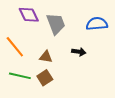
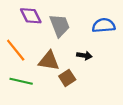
brown triangle: (46, 57) -> (49, 61), size x1.5
brown square: (45, 78) -> (67, 78), moved

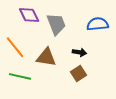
brown square: (67, 78) -> (78, 73), moved

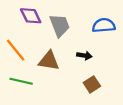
brown square: (78, 73) -> (92, 84), moved

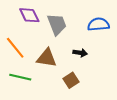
brown square: (92, 84) -> (71, 80), moved

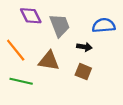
black arrow: (80, 53) -> (84, 47), moved
brown square: (71, 80) -> (83, 72), moved, turned -35

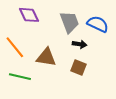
gray trapezoid: (60, 25) -> (69, 22), moved
blue semicircle: (104, 25) -> (98, 24), turned 30

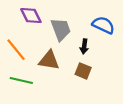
gray trapezoid: (69, 22) -> (61, 29), moved
black arrow: (80, 44) -> (84, 46), turned 88

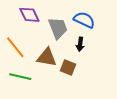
blue semicircle: (103, 25) -> (84, 20), moved
brown square: (83, 71) -> (68, 68), moved

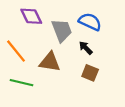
black arrow: (80, 44) -> (86, 48), turned 128
brown square: (68, 68) -> (90, 73), moved

